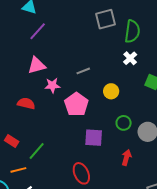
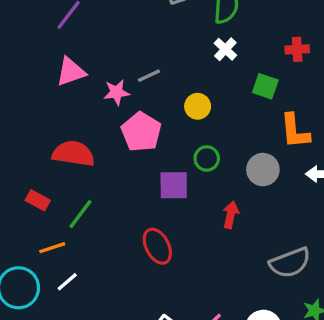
pink star: (52, 85) -> (116, 92), moved
red semicircle: (26, 103) -> (73, 154), moved, size x1.4
green circle: (124, 123) -> (207, 158), moved

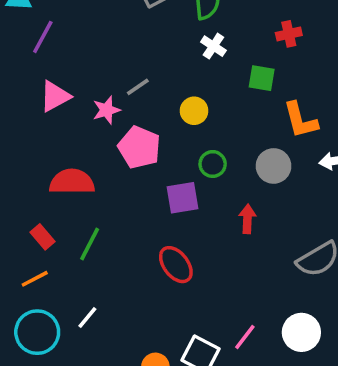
red rectangle: (38, 200) -> (42, 237), turned 30
orange line: (52, 248) -> (35, 279), moved

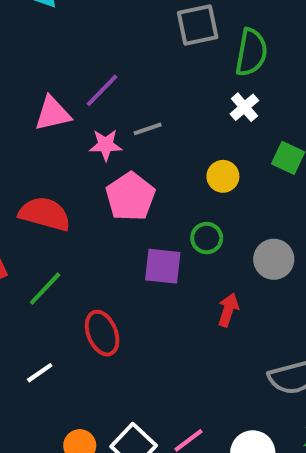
purple line: (43, 37) -> (102, 90), moved
yellow circle: (194, 111) -> (223, 176), moved
red ellipse: (176, 265) -> (102, 333), moved
white line: (87, 317) -> (40, 373), moved

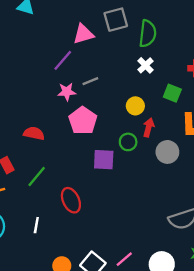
pink triangle: (53, 114) -> (83, 34), moved
red semicircle: (45, 214) -> (34, 133), size x0.7
red arrow: (228, 310) -> (149, 127), moved
white line: (40, 373) -> (36, 225), turned -42

